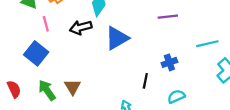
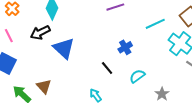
blue triangle: (117, 38) -> (64, 48), moved, turned -35
black line: (145, 81) -> (107, 68), turned -40

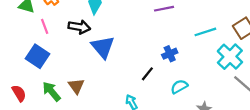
black arrow: (40, 32) -> (79, 27), turned -150
black line: (107, 68) -> (147, 74), turned 72

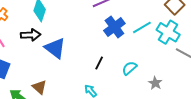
cyan line: (205, 32) -> (142, 27), moved
blue cross: (170, 54) -> (114, 27), moved, size x1.5

